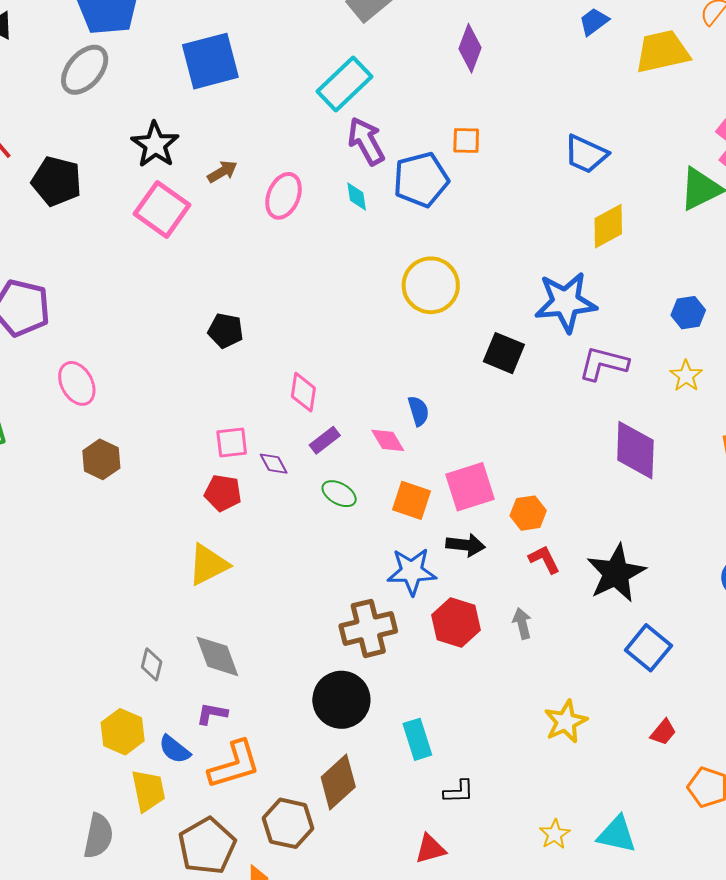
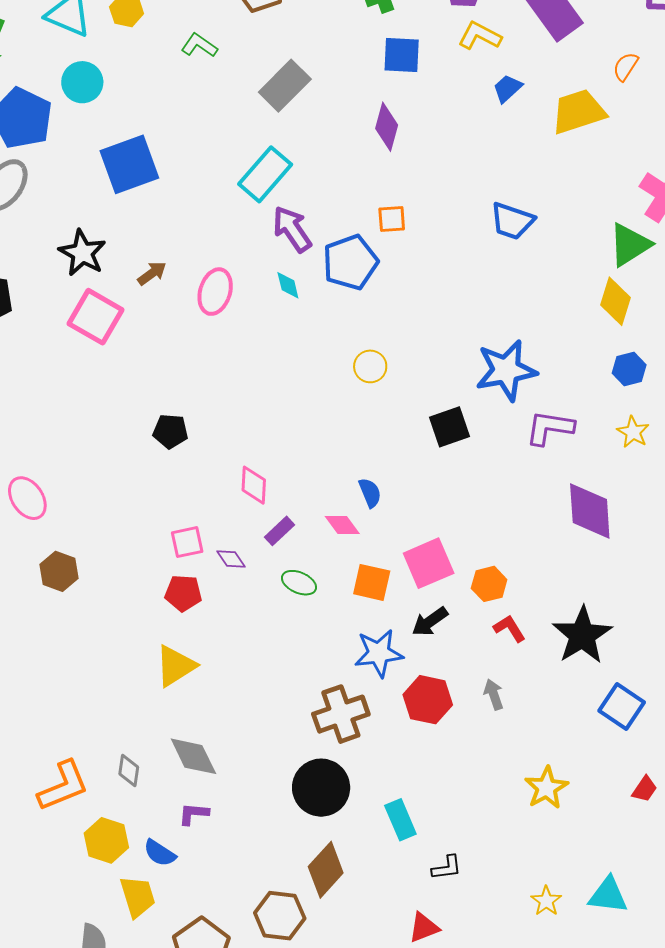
yellow diamond: (608, 226) -> (615, 301), moved, turned -39
yellow circle: (431, 285) -> (370, 366), size x0.6
black square: (504, 353) -> (450, 427), turned -36
black arrow: (466, 545) -> (430, 622), turned 144
orange L-shape: (234, 765) -> (63, 786), moved

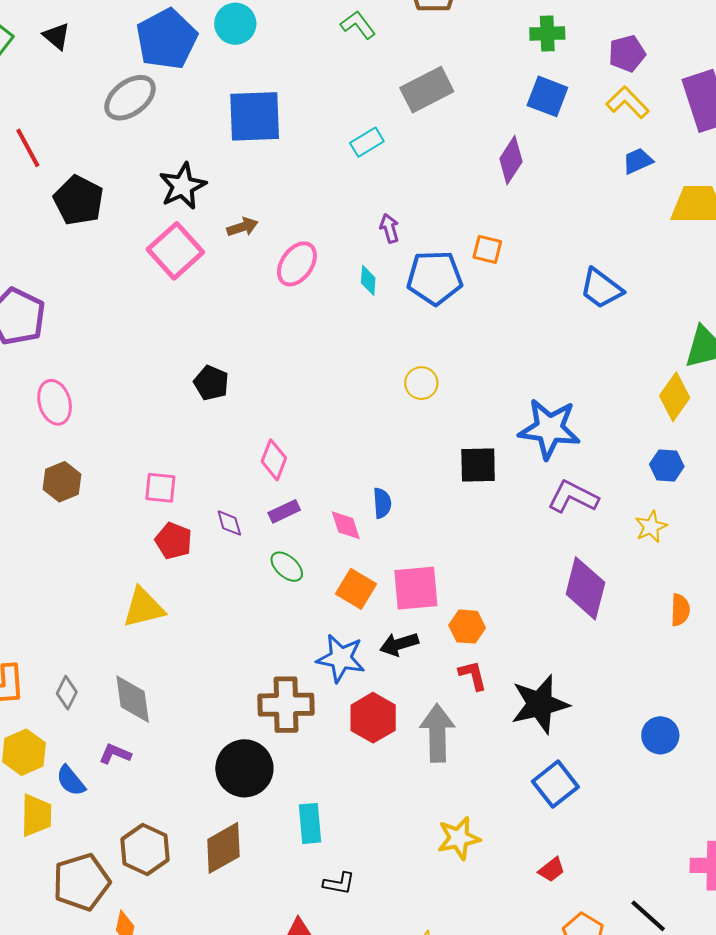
cyan rectangle: (265, 174) -> (367, 142), moved, size x0.6
purple arrow: (292, 229) -> (389, 228), size x0.6
pink square: (187, 542) -> (160, 488), moved
gray arrow: (494, 694) -> (437, 733), size x1.8
brown hexagon: (280, 916) -> (145, 849), moved

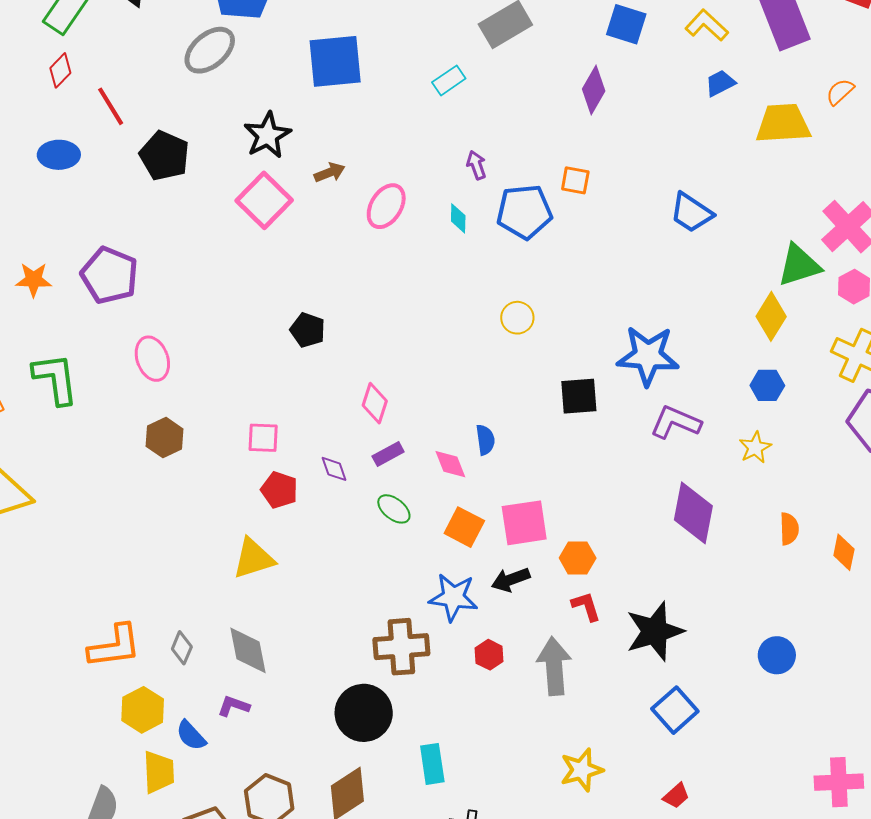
red hexagon: (373, 718) -> (489, 655), size x0.6

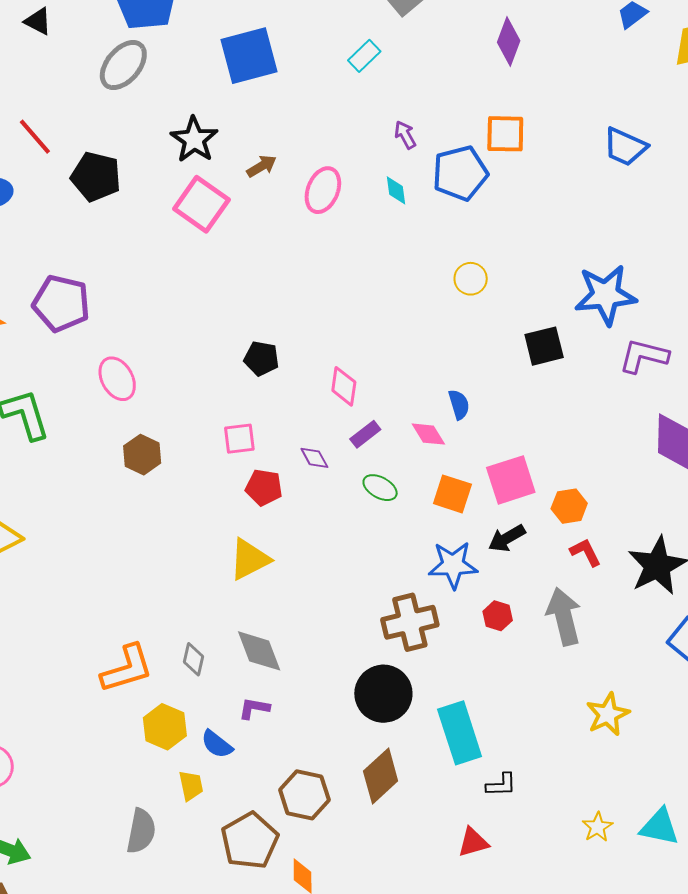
orange square: (575, 180) -> (505, 134), size x1.4
black pentagon: (308, 330) -> (261, 358), moved
cyan rectangle: (432, 764) -> (460, 733), size x1.5
yellow trapezoid: (159, 772) -> (191, 786), size x0.7

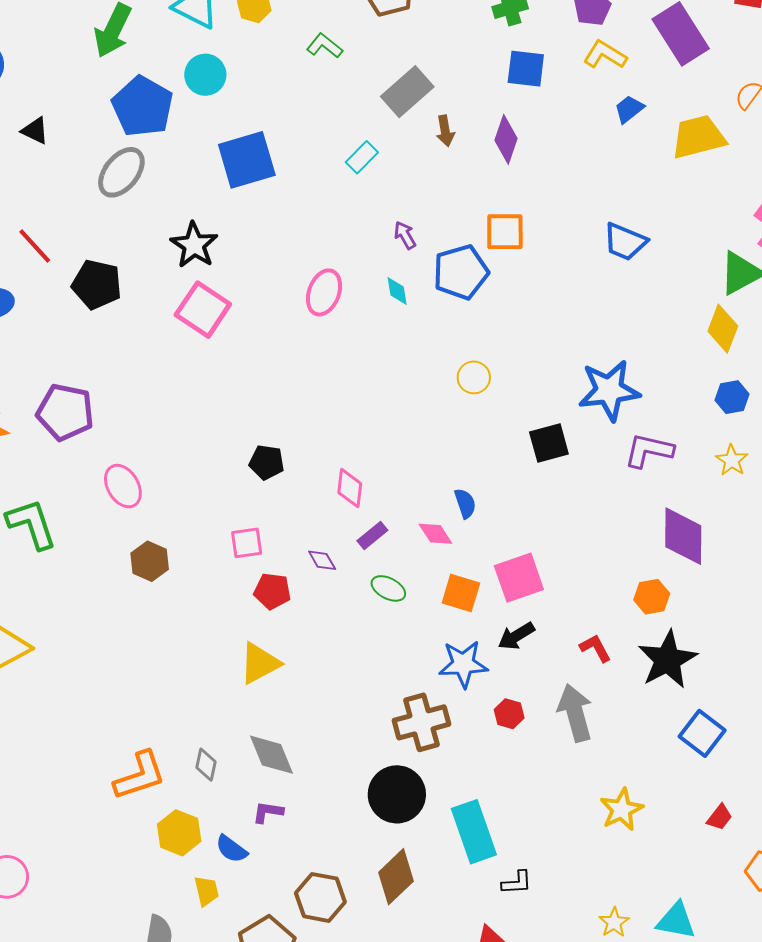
brown arrow: (262, 166) -> (445, 131), moved, turned 112
orange hexagon: (569, 506) -> (652, 597), moved

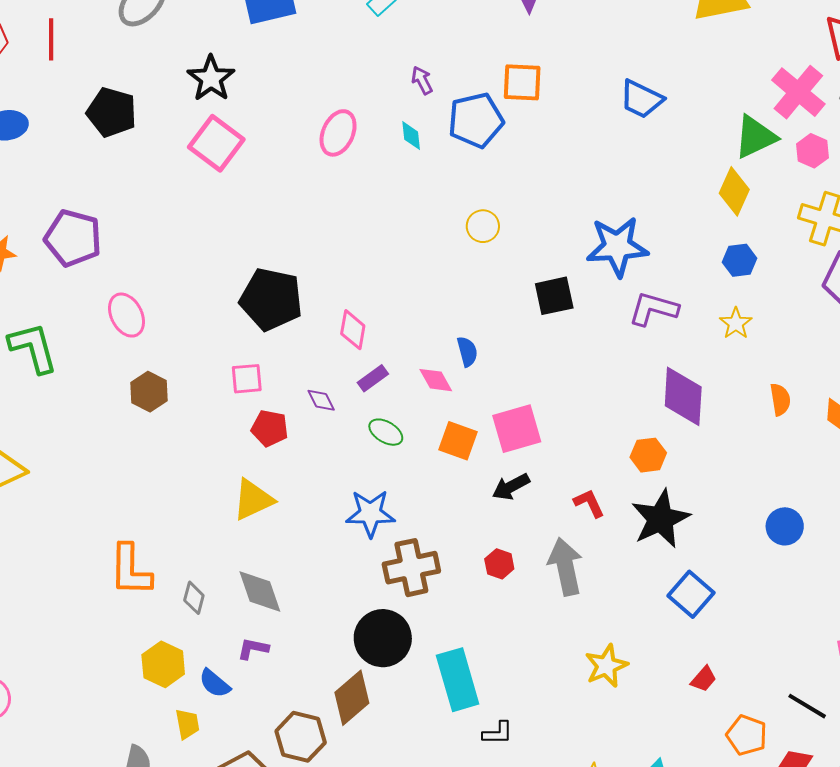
red line: (35, 246) -> (51, 39), moved, turned 39
black pentagon: (267, 462) -> (271, 299), size x1.8
blue star: (463, 664) -> (370, 513), moved
orange L-shape: (140, 776) -> (130, 570), moved, turned 106
brown diamond: (396, 877) -> (352, 698), moved

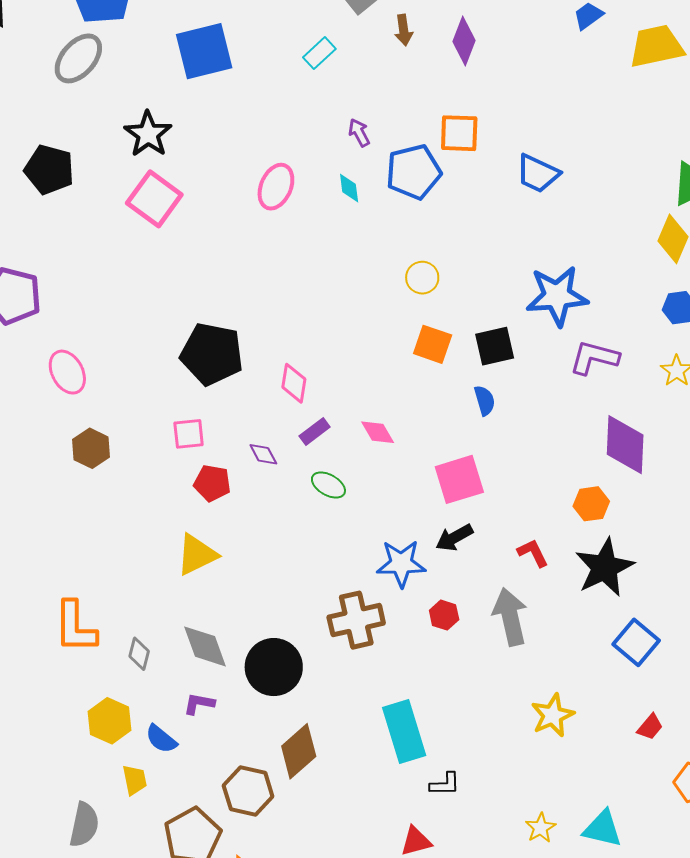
blue trapezoid: (641, 99) -> (538, 174), moved
blue semicircle: (467, 351) -> (485, 401), moved
orange square: (458, 441) -> (433, 344), moved
blue star: (370, 513) -> (401, 564), moved
black circle: (383, 638) -> (274, 667), moved

